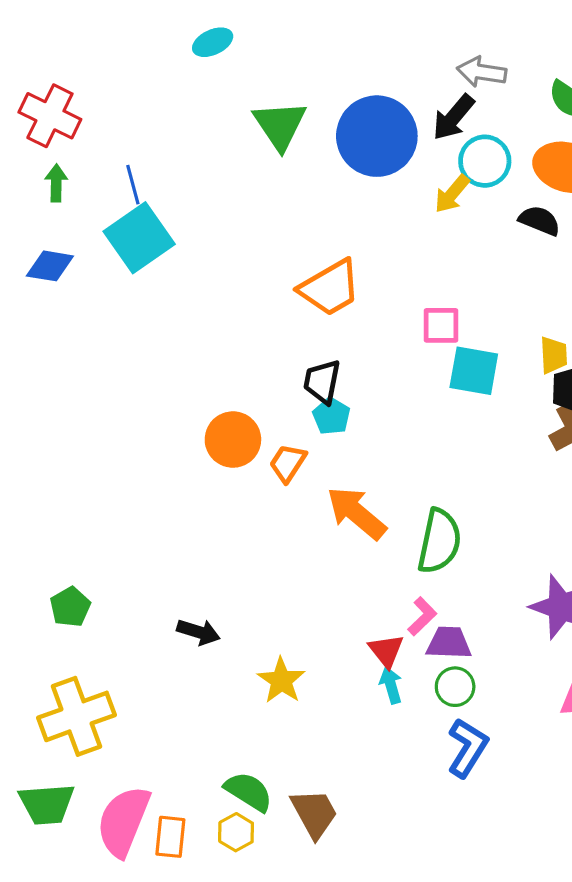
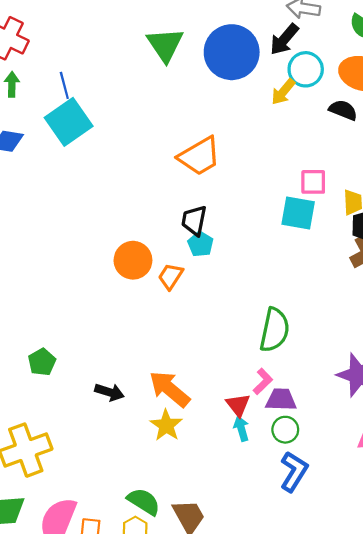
pink square: (441, 325) -> (313, 182), moved
orange arrow: (356, 513) -> (169, 389), moved
green pentagon: (70, 607) -> (42, 362), moved

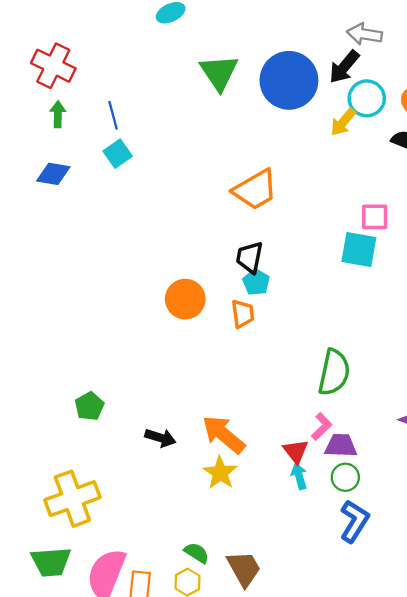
cyan square: (69, 122) -> (118, 154), size x0.6
orange trapezoid: (171, 276) -> (243, 314), moved, turned 140
green semicircle: (144, 502) -> (196, 553), size x0.7

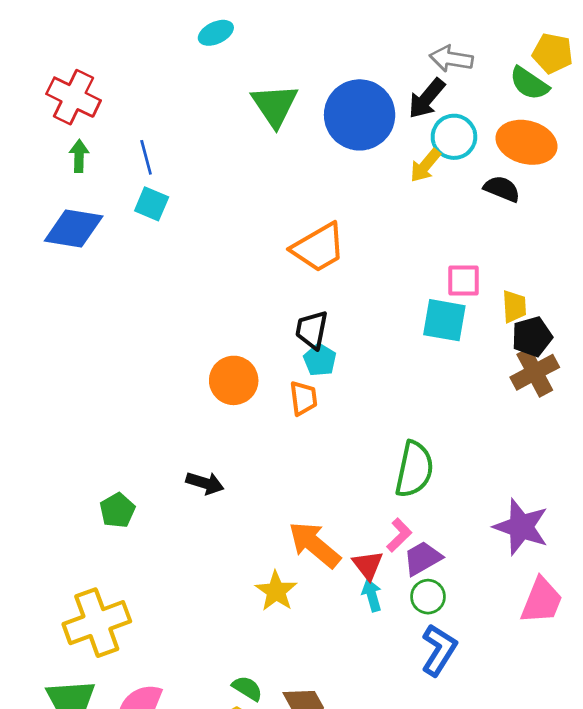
cyan square: (118, 154) -> (152, 204), turned -32
blue diamond: (53, 174) -> (74, 228), size x1.4
orange arrow: (224, 434) -> (314, 545), moved
black arrow: (160, 438) -> (205, 483), moved
purple trapezoid: (341, 446) -> (423, 558), turned -32

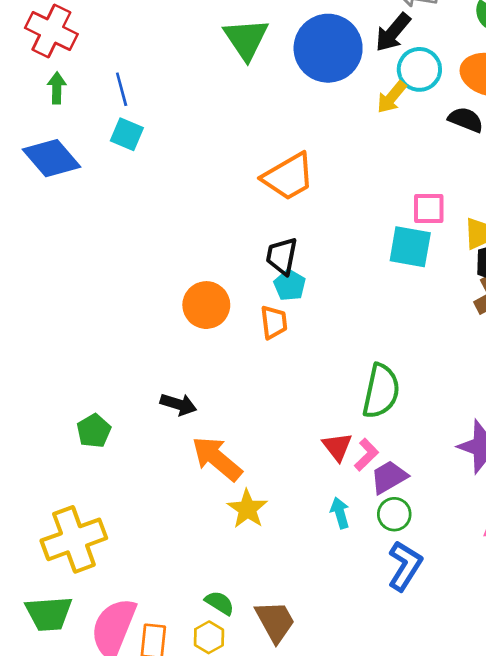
blue diamond: (74, 228) -> (51, 158), turned 40
orange arrow: (314, 545) -> (217, 459), moved
red triangle: (368, 565) -> (337, 447), moved

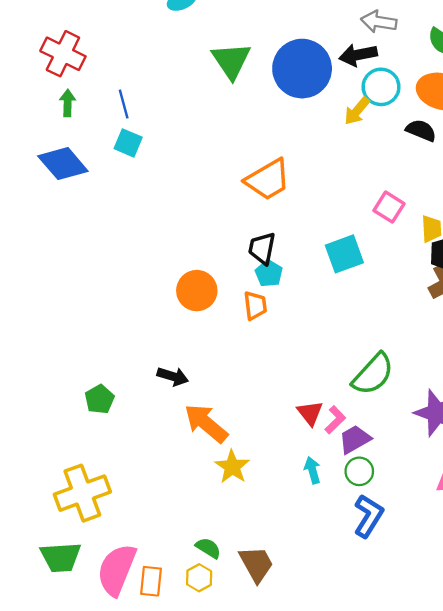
black arrow: (393, 32) -> (358, 55), turned 39
pink square: (429, 208) -> (389, 207), turned 32
cyan square: (410, 247) -> (344, 254), moved, turned -30
green semicircle: (381, 391) -> (373, 374), moved, turned 30

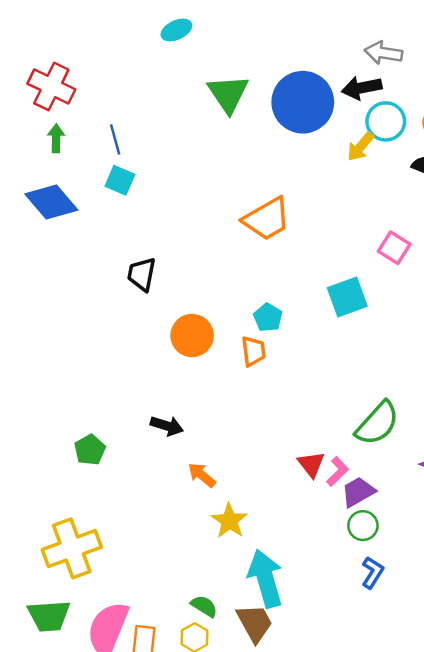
black trapezoid: (262, 248) -> (142, 274), moved
orange arrow: (206, 423) -> (202, 475), size x0.6
cyan arrow: (312, 470) -> (265, 579), moved, size x2.0
blue L-shape: (368, 516) -> (373, 572), size x0.7

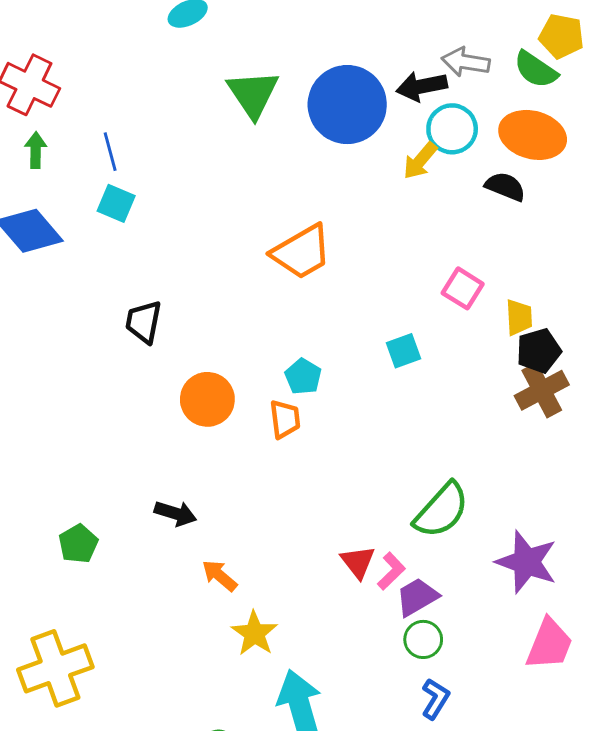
gray arrow: (383, 53) -> (466, 62), moved
cyan square: (347, 297) -> (403, 351), size x0.7

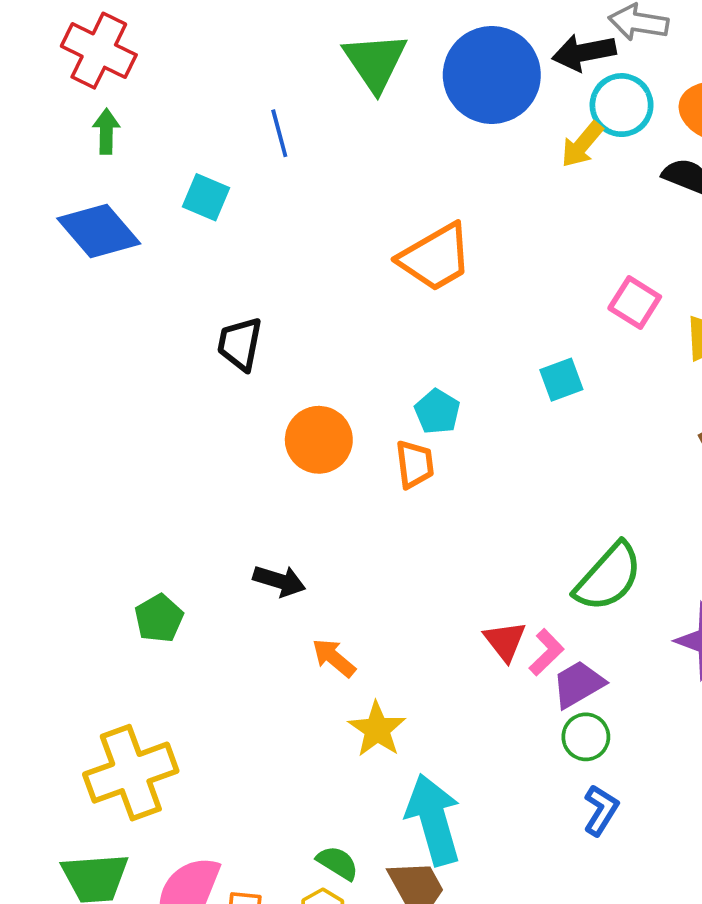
blue line: (110, 152) -> (279, 133), moved

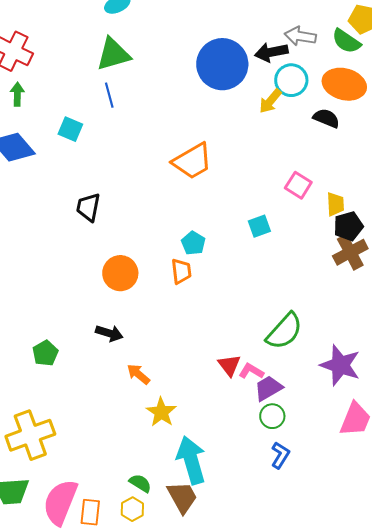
green triangle: (375, 62) -> (113, 54), moved, turned 48
orange circle: (319, 440) -> (120, 273), moved
pink L-shape: (546, 652) -> (251, 371), turned -105

